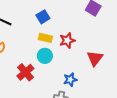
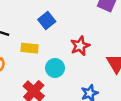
yellow rectangle: (45, 38) -> (30, 48), moved

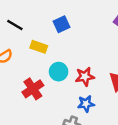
red star: (80, 46) -> (85, 77), moved

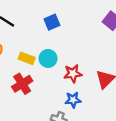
yellow rectangle: (39, 47) -> (27, 58), moved
cyan circle: (59, 72) -> (48, 58), moved

